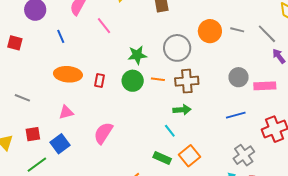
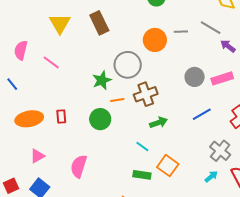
green star: (137, 55) -> (102, 80), moved
green circle: (133, 81) -> (100, 119), moved
green arrow: (182, 110) -> (159, 123), moved

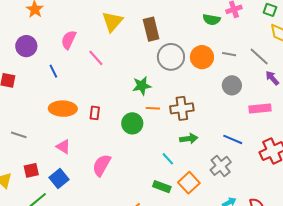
gray circle: (128, 65) -> (171, 57), moved
gray circle: (195, 77) -> (232, 85), moved
blue line: (202, 114) -> (233, 139), turned 42
gray cross: (220, 151) -> (221, 166), moved
pink triangle: (37, 156) -> (63, 147), turned 49

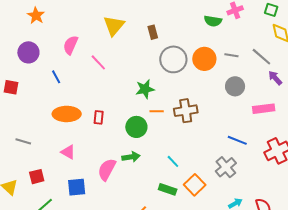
brown rectangle: (151, 29) -> (153, 32), size x0.6
green arrow: (189, 139) -> (131, 157), moved
blue square: (59, 179) -> (77, 187), moved, turned 36

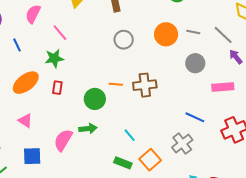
gray circle: (173, 59) -> (124, 40), moved, size x0.7
green star: (145, 89) -> (54, 58), moved
orange ellipse: (67, 114) -> (26, 83), turned -40

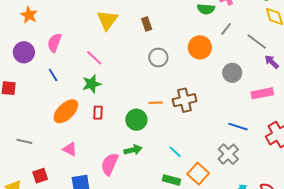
pink semicircle: (33, 14) -> (54, 43), moved
gray line: (193, 32) -> (226, 29), moved, turned -56

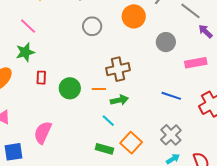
orange line: (156, 103) -> (99, 89), moved
red rectangle: (98, 113) -> (41, 78), moved
green arrow: (133, 150) -> (119, 100), moved
gray cross: (228, 154) -> (171, 135), moved

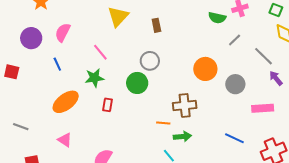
orange circle: (134, 16) -> (205, 69), moved
gray circle: (92, 26) -> (150, 61), moved
green circle: (70, 88) -> (137, 83), moved

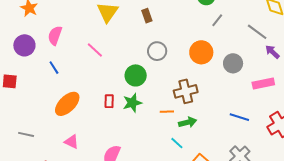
gray line: (235, 40) -> (217, 20), moved
gray circle: (150, 61) -> (157, 51), moved
green star: (94, 78) -> (132, 103), moved

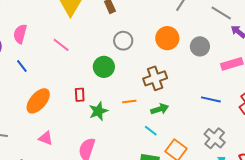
green star: (132, 103) -> (98, 111), moved
orange line: (167, 112) -> (129, 101), moved

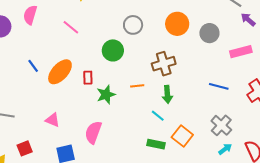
blue line: (22, 66) -> (33, 66), moved
orange ellipse: (38, 101) -> (60, 72), moved
green arrow: (160, 109) -> (167, 94), turned 102

